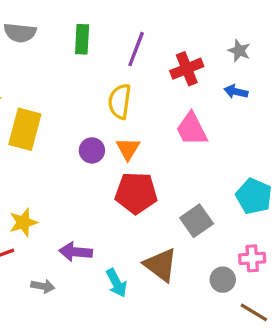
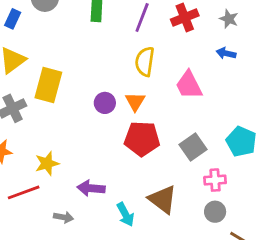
red cross: (187, 69) -> (185, 18), moved
yellow semicircle: (120, 101) -> (145, 62), moved
gray square: (197, 221) -> (193, 147), moved
pink cross: (252, 258) -> (215, 180), moved

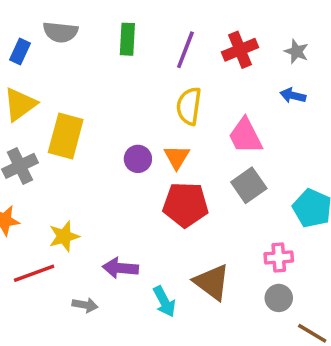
gray square: (193, 147) -> (249, 185), moved

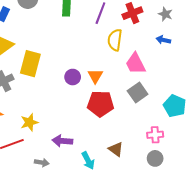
yellow semicircle: (189, 106) -> (115, 40), moved
brown triangle: (212, 282) -> (116, 149), size x0.7

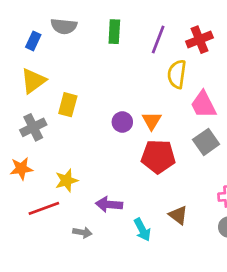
yellow rectangle: (30, 64) -> (68, 105), size x0.7

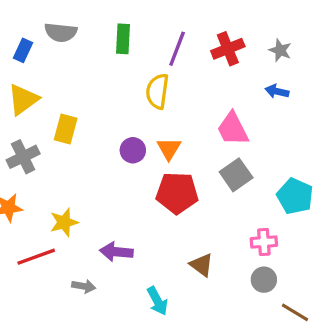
yellow semicircle: (177, 74) -> (157, 91), moved
cyan arrow: (142, 230) -> (157, 301), moved

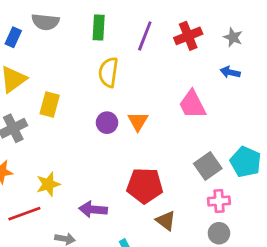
yellow semicircle: (157, 91) -> (108, 72), moved
gray square: (236, 175) -> (208, 166), moved
red pentagon: (177, 193) -> (145, 186), moved

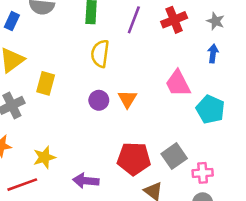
blue arrow: (230, 72) -> (213, 54), turned 84
cyan pentagon: (246, 162) -> (210, 109), moved
gray square: (208, 166) -> (174, 156), moved

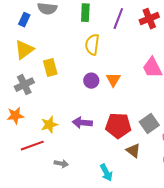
yellow rectangle: (46, 83) -> (50, 68), turned -30
purple arrow: (86, 181) -> (82, 123), moved

